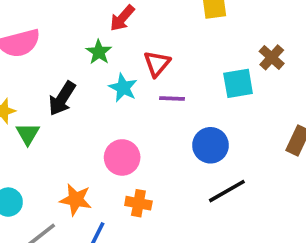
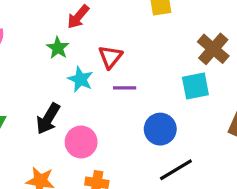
brown cross: (272, 57) -> (213, 49), size x1.4
cyan square: (238, 83) -> (195, 86), moved
black arrow: (62, 99) -> (48, 119), moved

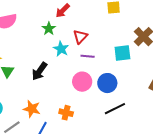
cyan square: (195, 86) -> (122, 53), moved
pink circle: (81, 142) -> (82, 82), moved

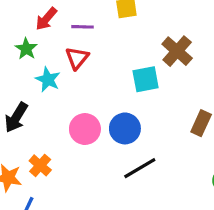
purple line: (88, 56) -> (83, 27), moved
orange cross: (66, 113) -> (40, 165), moved, turned 32

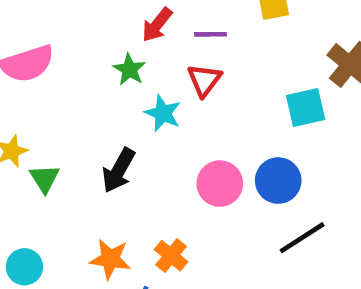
orange cross: (40, 165) -> (171, 256), moved

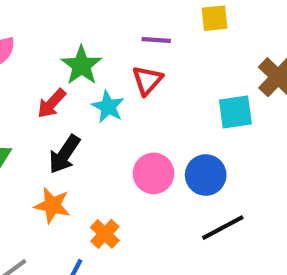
red arrow: (157, 25) -> (52, 103), moved
green star: (129, 70) -> (81, 65), size x1.4
orange star: (110, 259) -> (52, 205), moved

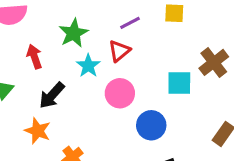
purple line: (156, 40) -> (130, 23), turned -40
red arrow: (52, 103) -> (34, 57), moved, turned 110
pink circle: (154, 173) -> (120, 93), moved

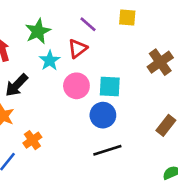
purple line: (130, 23) -> (88, 24), turned 66
cyan square: (179, 83) -> (110, 86), moved

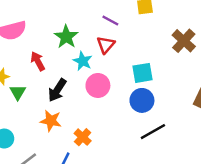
pink circle: (76, 86) -> (98, 85), moved

